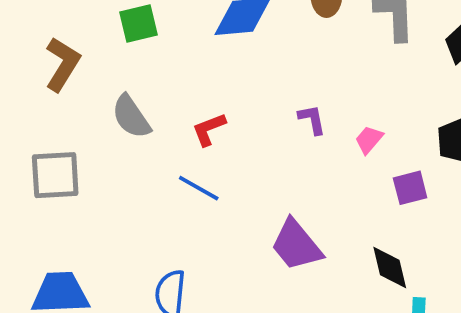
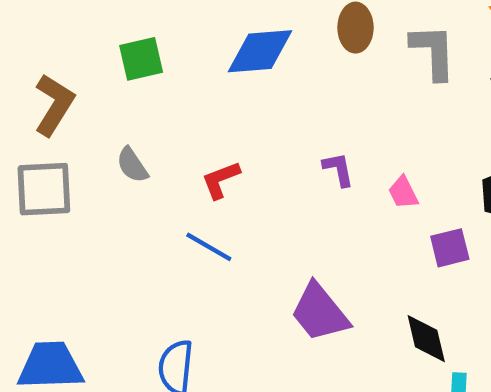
gray semicircle: (131, 117) -> (132, 165), size x0.7
pink trapezoid: (369, 140) -> (403, 193), turned -68
gray square: (55, 175) -> (44, 189), moved

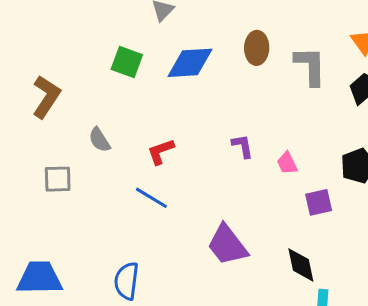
green square: (141, 59) -> (127, 62), moved, turned 32
gray square: (44, 189) -> (58, 179), moved, size x0.7

